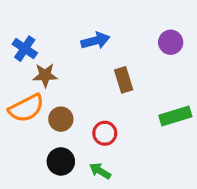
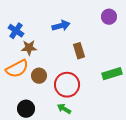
purple circle: (171, 42) -> (109, 17), moved
red circle: (105, 133) -> (67, 85), size x1.6
black circle: (61, 161) -> (26, 109), moved

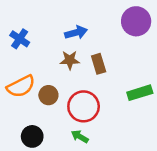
purple circle: (109, 17) -> (136, 21), size x1.5
brown star: (29, 48) -> (70, 60), moved

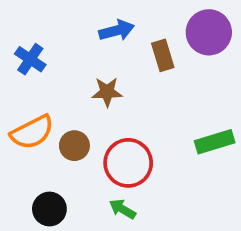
blue arrow: (76, 33) -> (117, 30), moved
brown rectangle: (99, 64) -> (163, 55), moved

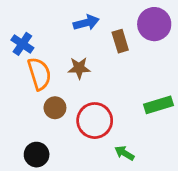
orange semicircle: (32, 132) -> (39, 74), moved, turned -80
green arrow: (122, 209) -> (124, 153), moved

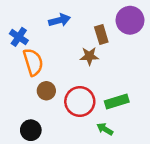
blue arrow: (86, 23) -> (59, 20), moved
brown star: (79, 68) -> (89, 56), moved
green rectangle: (158, 105) -> (117, 102), moved

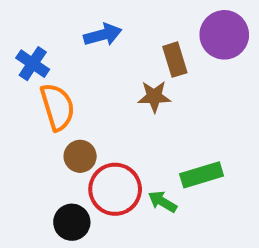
red circle: (80, 102) -> (115, 189), moved
green arrow: (105, 129) -> (162, 202), moved
black circle: (31, 130) -> (72, 222), moved

